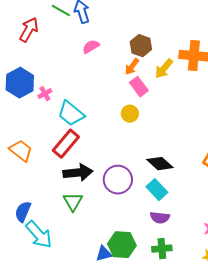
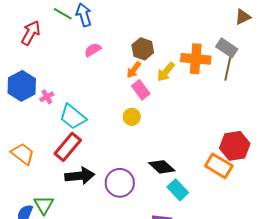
cyan rectangle: (157, 190) -> (178, 190), moved
green triangle: (73, 202) -> (44, 205), moved

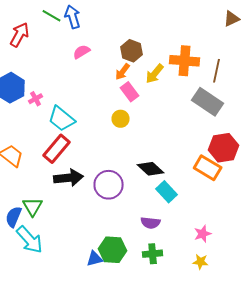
gray rectangle: (227, 48) -> (208, 102), moved, size x1.4

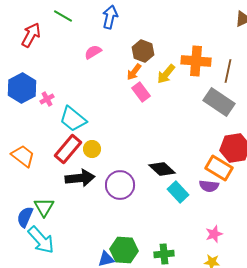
blue arrow: (73, 17) -> (110, 17), moved, turned 30
yellow circle: (121, 119) -> (92, 149), moved
purple semicircle: (151, 223) -> (209, 186), moved

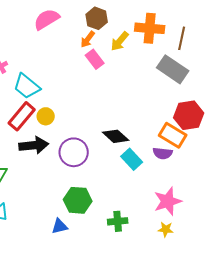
pink semicircle: (93, 52) -> (47, 19), size x1.5
pink star: (214, 234) -> (168, 201), size x1.6
green hexagon: (124, 250) -> (78, 200), moved

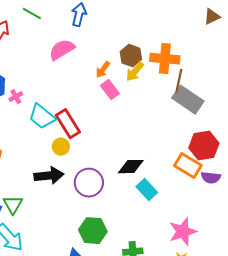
brown hexagon: (97, 18) -> (131, 56), moved
brown line: (182, 38) -> (179, 81), moved
red rectangle: (22, 116) -> (68, 124), moved, turned -72
black diamond: (116, 136) -> (131, 167), turned -44
purple semicircle: (163, 153) -> (211, 178), moved

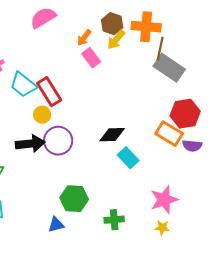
purple circle: (89, 183) -> (58, 141), moved

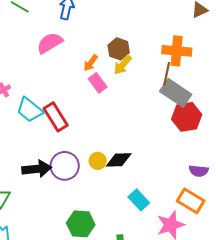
orange cross: (146, 27) -> (177, 51), moved
red hexagon: (185, 114) -> (187, 117), moved
yellow circle: (42, 115) -> (98, 161), moved
orange rectangle: (169, 134) -> (191, 201), moved
cyan rectangle: (128, 158) -> (139, 200), moved

